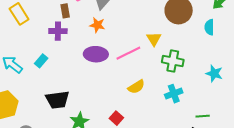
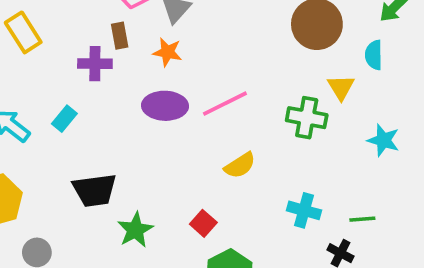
brown rectangle: (65, 11) -> (120, 36), moved
yellow triangle: (154, 39) -> (341, 87), moved
cyan cross: (174, 94) -> (304, 210), moved, turned 36

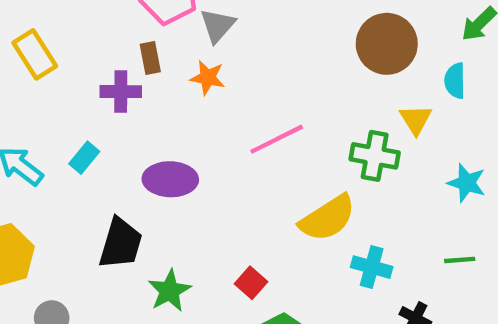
purple ellipse: (165, 106) -> (170, 179), moved
yellow semicircle: (240, 165) -> (328, 218), moved, size x1.5
black trapezoid: (95, 190) -> (121, 243), turned -66
green line: (362, 219) -> (460, 260), moved

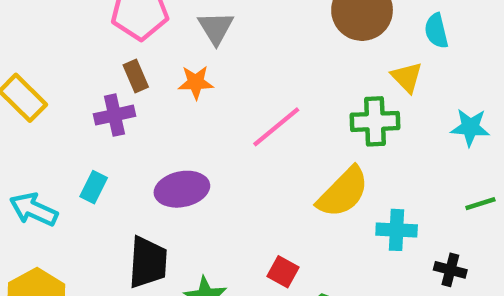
gray triangle: (218, 26) -> (216, 28), moved

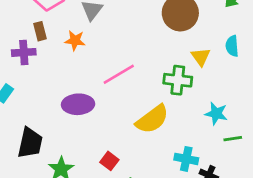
cyan semicircle: (436, 31) -> (232, 46), moved
cyan star: (470, 127) -> (216, 114), moved
purple ellipse: (182, 189) -> (78, 104), moved
cyan cross: (397, 230) -> (186, 159), moved

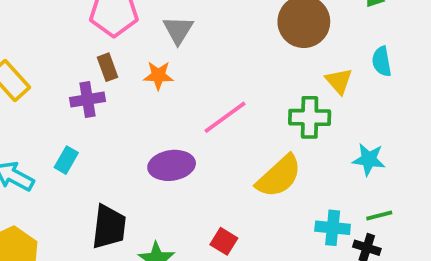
green line: (233, 139) -> (379, 216), moved

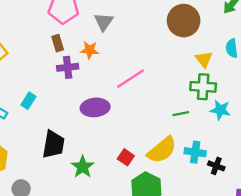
purple cross: (87, 100) -> (68, 67), moved
green cross: (310, 117) -> (203, 87), moved
yellow semicircle: (279, 176) -> (162, 150), moved
green line: (379, 216) -> (181, 114), moved

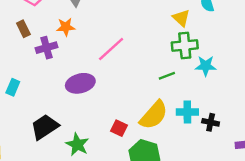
brown rectangle: (58, 43) -> (23, 29), moved
black trapezoid: (53, 144) -> (45, 127), turned -124

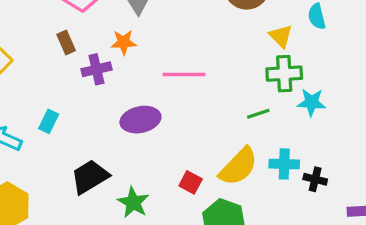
pink line: (111, 49) -> (184, 75), turned 40

